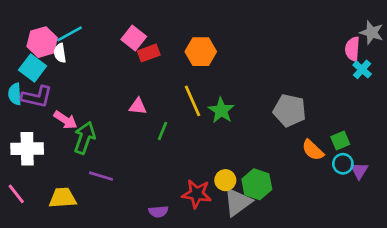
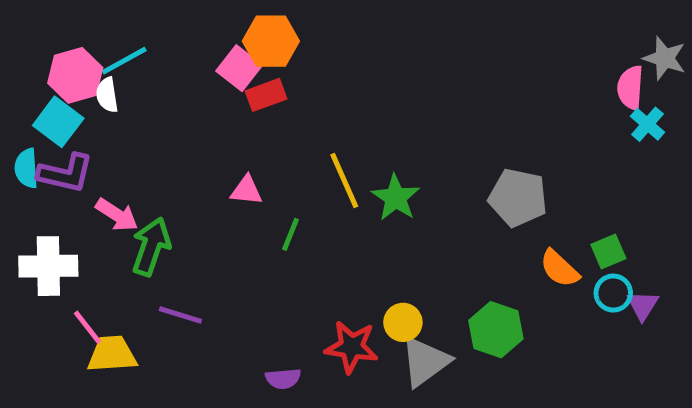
orange hexagon: (201, 52) -> (271, 41), moved
green hexagon: (257, 184) -> (496, 330), moved
pink line: (16, 194) -> (87, 327), moved

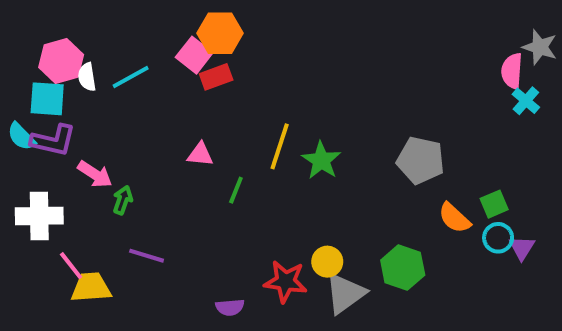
cyan line: (124, 61) -> (131, 77), moved
cyan square: (58, 122) -> (47, 99), turned -33
cyan semicircle: (26, 168) -> (21, 137), turned -40
yellow line: (344, 181) -> (280, 146), turned 42
green arrow: (151, 247) -> (123, 200), size x0.6

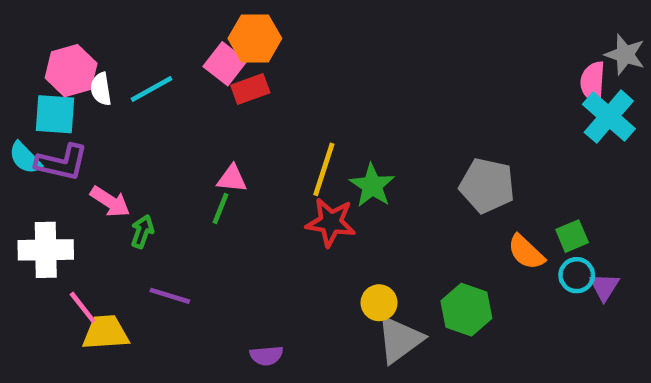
cyan cross: (526, 101) -> (609, 117), size x1.6
green line: (236, 190) -> (220, 209), moved
red star: (286, 281) -> (331, 222), moved

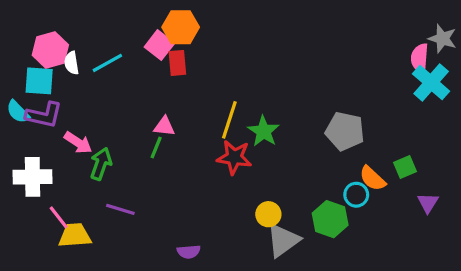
red rectangle: (250, 89) -> (177, 63), turned -75
green arrow: (142, 231) -> (101, 164), size x1.4
cyan circle: (577, 275) -> (356, 195), moved

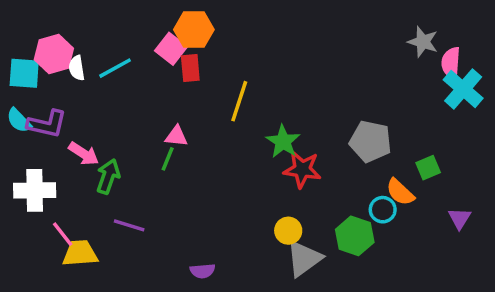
gray star: (442, 39) -> (423, 42), moved
cyan square: (39, 81) -> (24, 73), moved
yellow line: (229, 120) -> (239, 101), moved
red star: (234, 157) -> (302, 169), moved
green square: (405, 167) -> (428, 168), moved

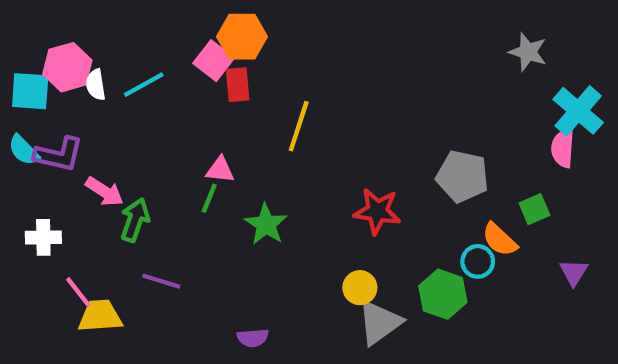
pink semicircle: (451, 63) -> (563, 148), moved
green star: (283, 141) -> (266, 224), moved
white cross: (35, 190) -> (43, 237), size x0.7

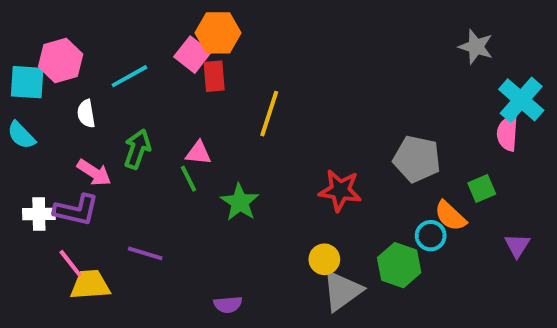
white semicircle: (96, 85) -> (86, 114), moved
purple L-shape: (59, 154) -> (76, 210), moved
green line: (209, 198) -> (189, 179), turned -48
green arrow: (135, 220) -> (137, 149), moved

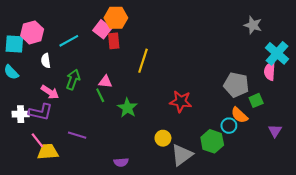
gray pentagon: (417, 159) -> (236, 85), moved
yellow circle: (324, 259) -> (163, 138), moved

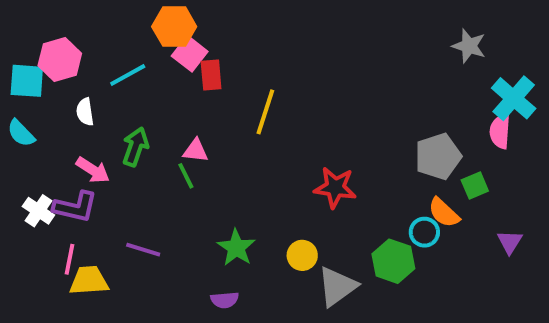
orange hexagon: (116, 18) -> (174, 27), moved
gray pentagon: (236, 85) -> (438, 156), turned -30
green star: (127, 108) -> (236, 248), moved
white cross: (21, 114) -> (38, 211), turned 35
pink line: (37, 140) -> (69, 259), turned 49

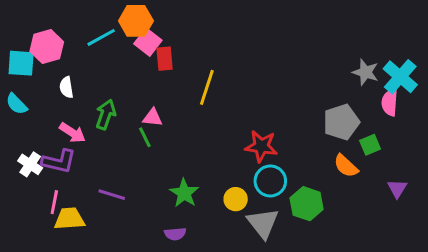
gray star: (469, 46) -> (365, 72), moved
cyan line: (128, 75) -> (101, 37), moved
cyan circle: (424, 232) -> (270, 181), moved, size x1.4
gray triangle: (337, 286) -> (263, 223), turned -32

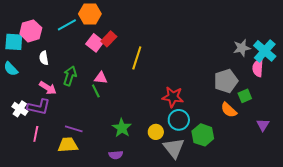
pink square: (148, 42) -> (95, 43), moved
red rectangle: (165, 59) -> (109, 39), turned 49
gray star: (365, 72) -> (242, 48), turned -30
yellow trapezoid: (69, 219) -> (68, 145), moved

